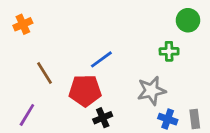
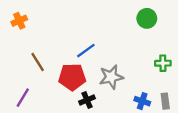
green circle: (188, 20) -> (147, 18), moved
green cross: (169, 51) -> (163, 63), moved
gray star: (151, 91) -> (111, 77), moved

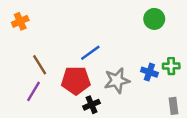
purple line: (23, 98) -> (34, 91), moved
blue cross: (142, 101) -> (149, 72), moved

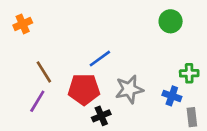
blue cross: (149, 72) -> (172, 96), moved

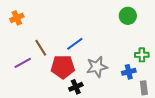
brown line: (44, 72) -> (41, 48), moved
blue cross: (172, 96) -> (129, 72), turned -32
purple line: (37, 101) -> (23, 63), moved, turned 30

